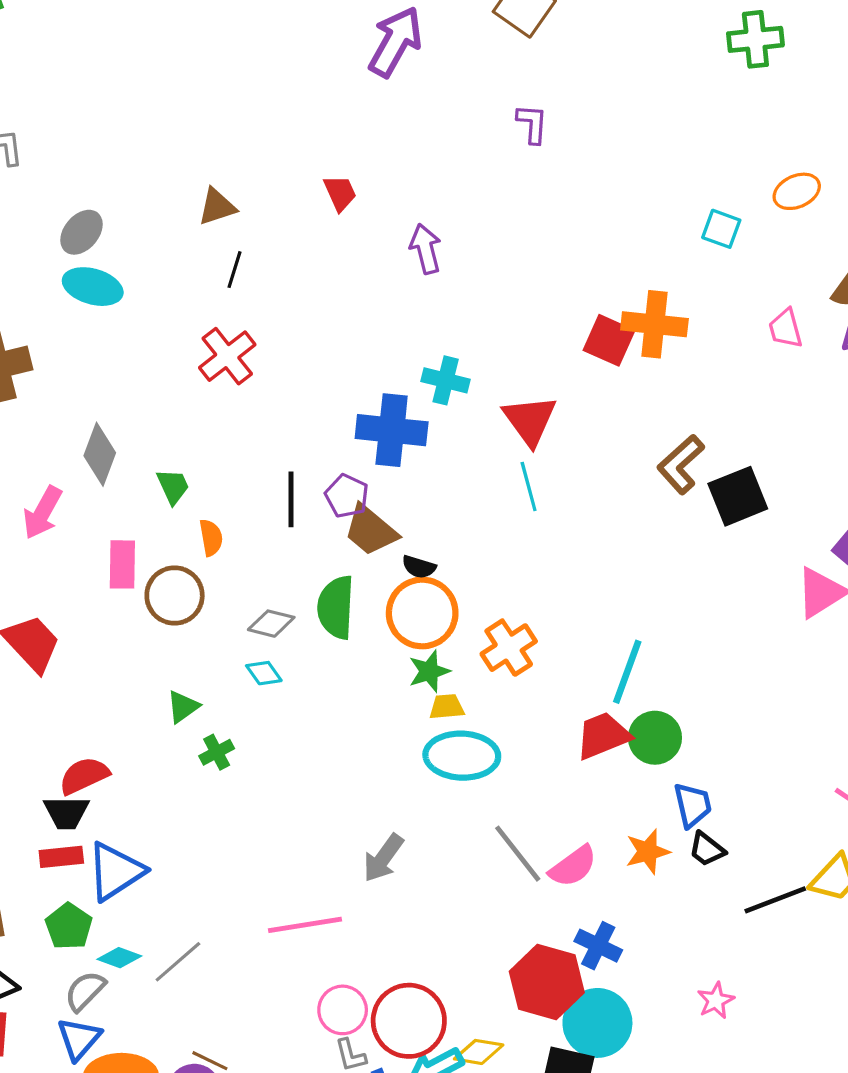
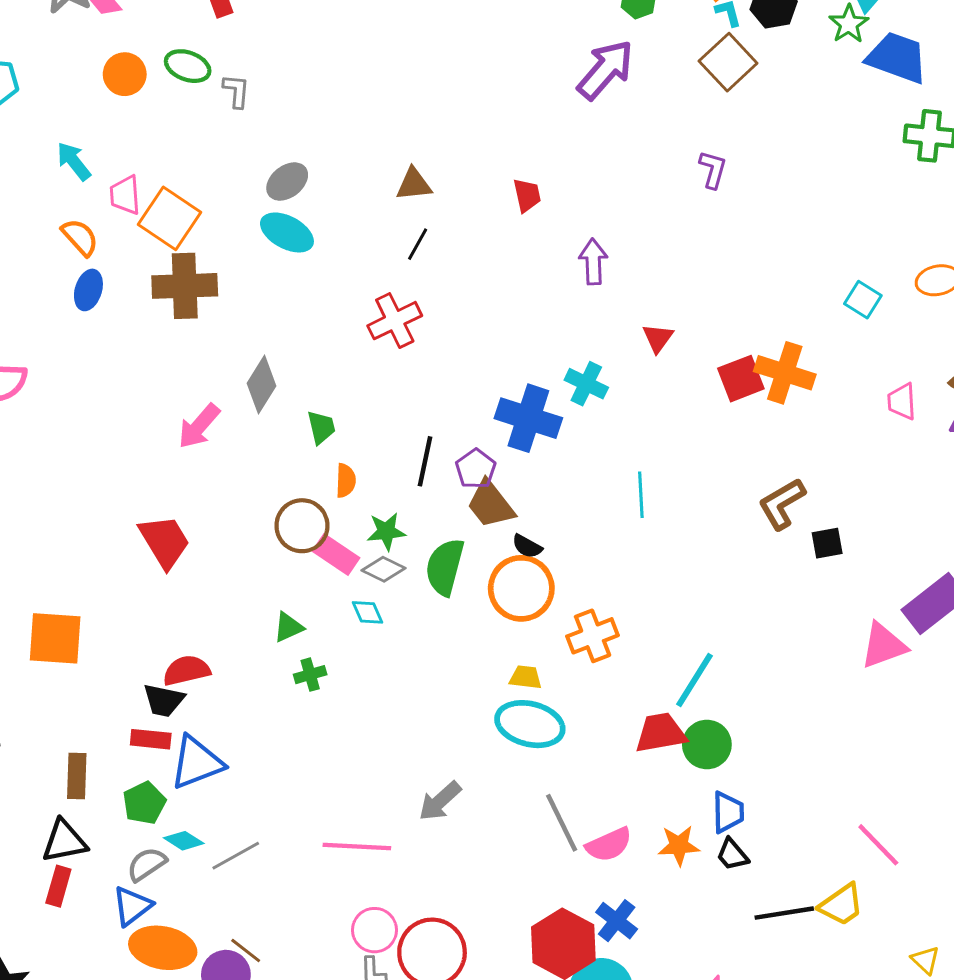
red square: (609, 340) -> (741, 379), turned 33
red triangle: (530, 420) -> (658, 338), moved, size x0.6
black square: (738, 496) -> (827, 543), size x0.6
pink rectangle: (122, 564) -> (336, 555), moved, turned -69
green star: (429, 671) -> (386, 531), moved

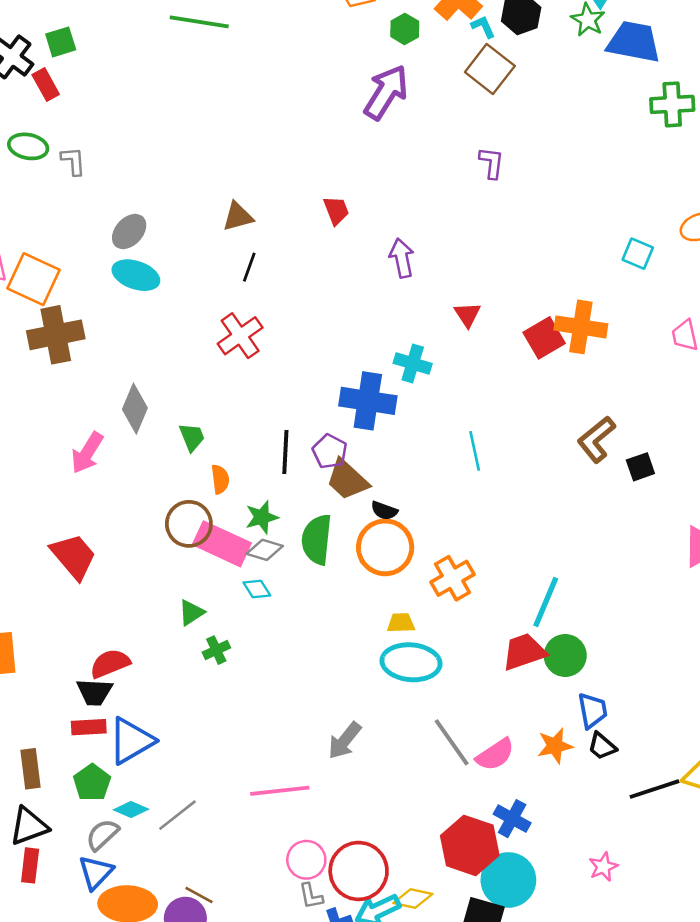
pink rectangle: (336, 555) -> (222, 544), size x1.4

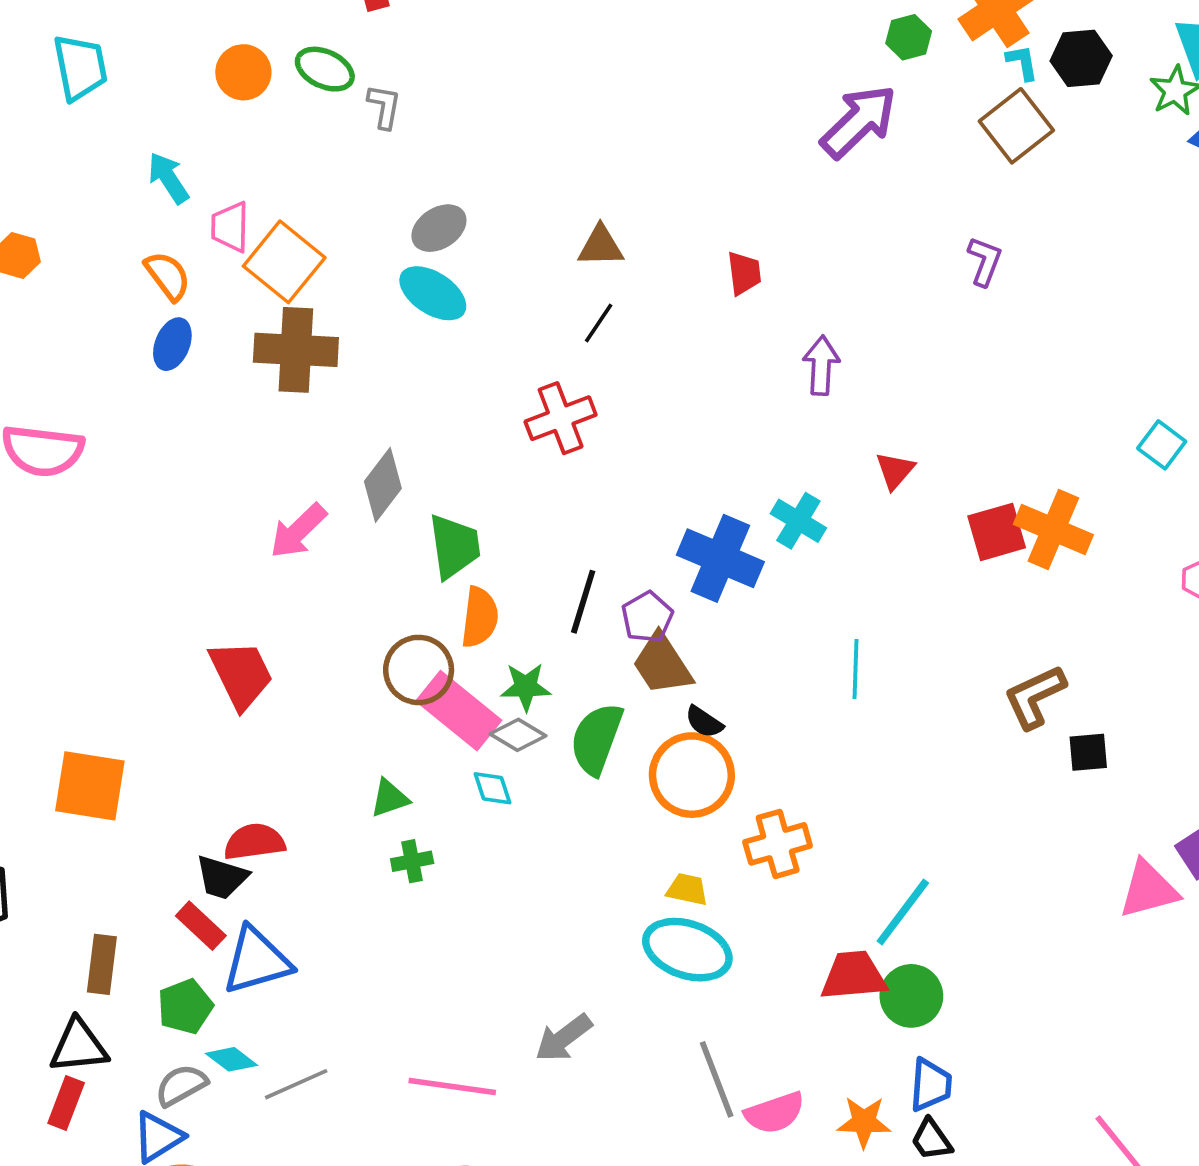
green trapezoid: (192, 437) -> (454, 546), size x1.5
orange semicircle: (220, 479) -> (480, 617), size x1.4
red rectangle: (89, 727) -> (201, 926), turned 32

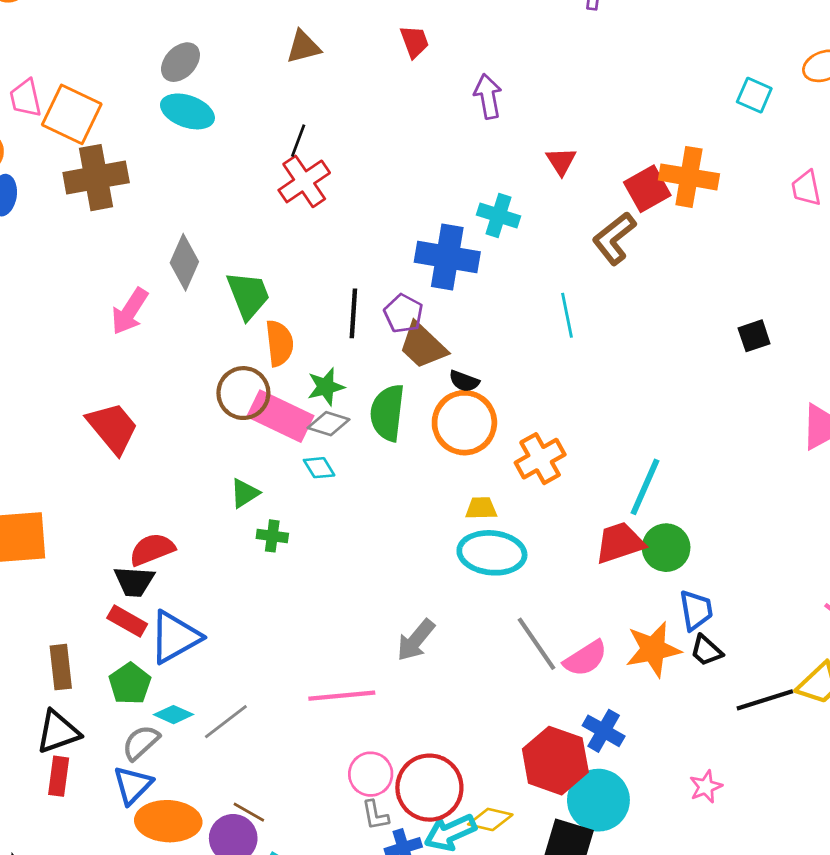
black line: (599, 323) -> (298, 141), moved
brown L-shape: (1035, 697) -> (614, 238), moved
green cross: (412, 861) -> (272, 536), turned 32
orange star: (864, 1122) -> (653, 649), size x1.4

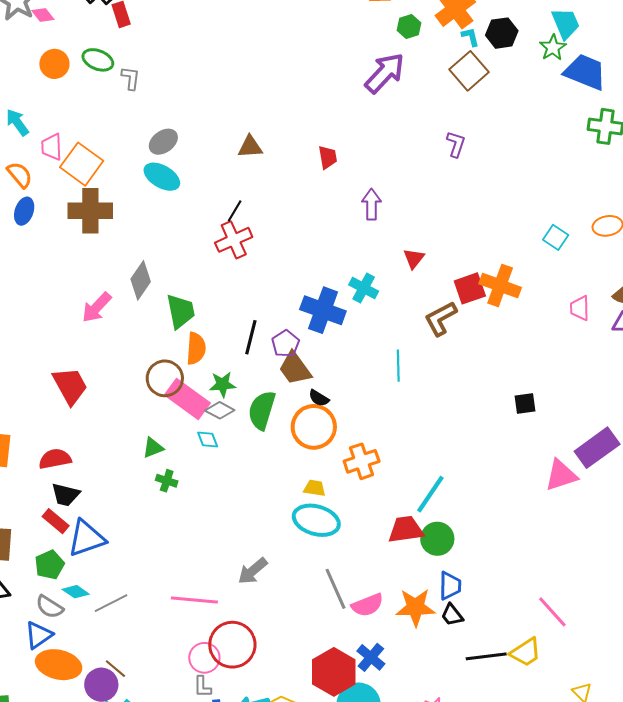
red semicircle: (152, 549) -> (55, 459), moved
gray semicircle: (141, 743) -> (50, 607), turned -116
red circle: (429, 788) -> (232, 645), moved

